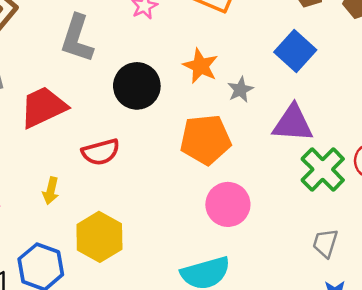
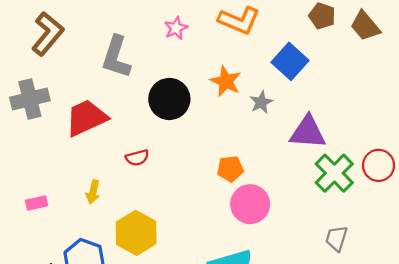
blue square: (295, 51) -> (290, 61), moved
orange pentagon: (205, 140) -> (230, 169), moved, size x0.6
red semicircle: (101, 152) -> (137, 158), size x0.7

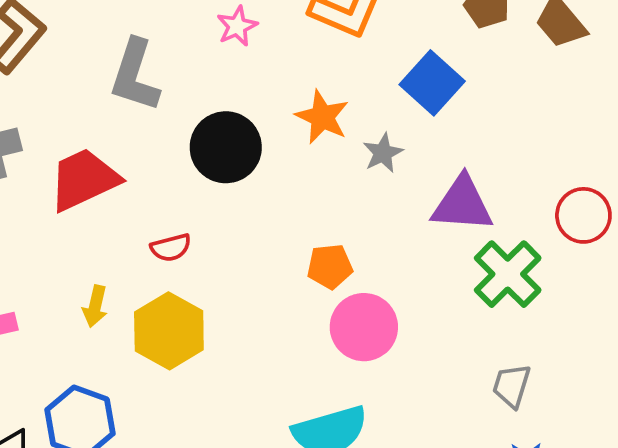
red circle: (379, 165) -> (583, 215), moved
yellow hexagon: (136, 233) -> (169, 331), moved

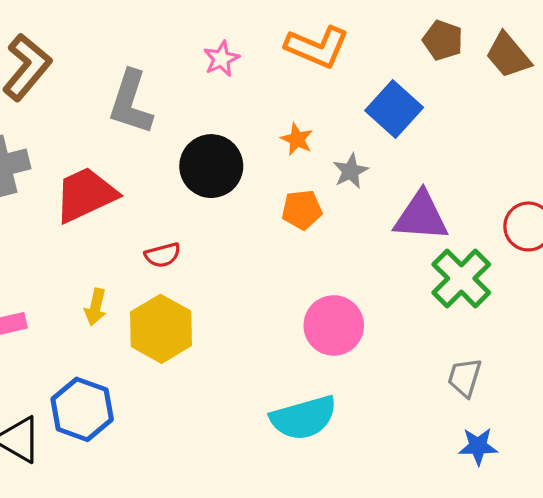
orange star: (322, 117) -> (297, 139), size x0.7
orange pentagon: (330, 267) -> (302, 210), moved

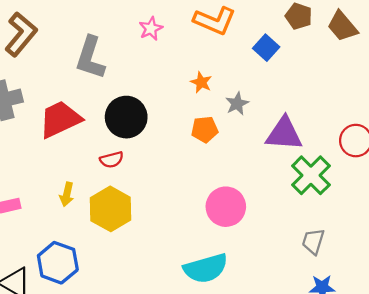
blue square: (394, 109) -> (266, 48), moved, size x0.7
black circle: (211, 166) -> (126, 117), moved

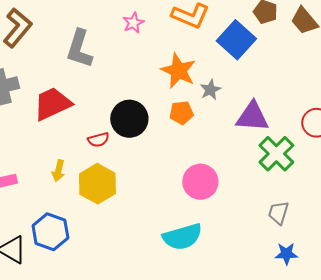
blue square: (266, 48) -> (236, 40), size x1.6
orange star: (201, 82) -> (178, 71), size x1.8
black circle: (126, 117) -> (129, 119), moved

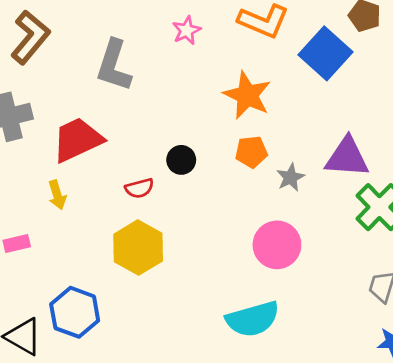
gray star: (210, 90) -> (290, 177), moved
black circle: (129, 119) -> (181, 160), size x0.6
yellow arrow: (58, 171) -> (57, 195), moved, turned -30

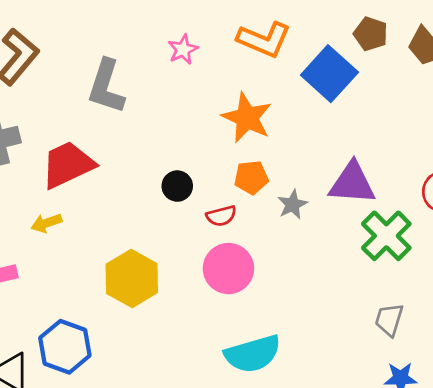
red semicircle: (139, 188) -> (221, 216), moved
yellow arrow: (57, 195) -> (46, 223), turned 88
pink circle: (277, 245) -> (228, 269), moved

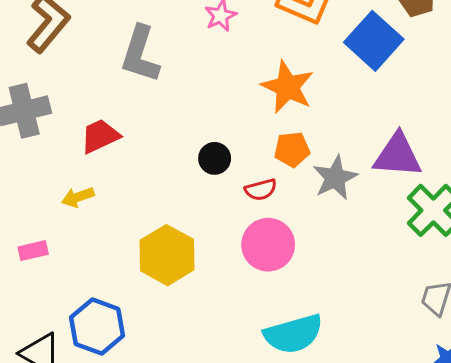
red trapezoid: (68, 165) -> (100, 136), size x0.7
gray star: (292, 205) -> (335, 178), size x1.4

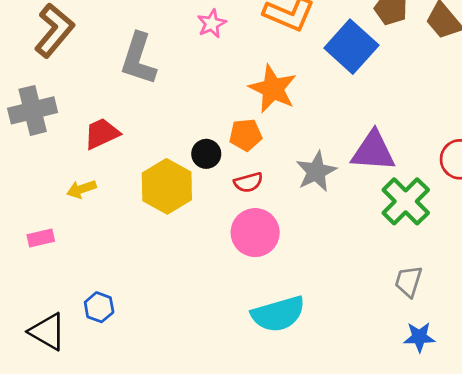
orange pentagon: (292, 149) -> (246, 135), moved
yellow hexagon: (167, 255) -> (167, 186), moved
blue hexagon: (97, 326) -> (99, 307), size x0.6

